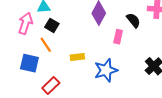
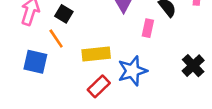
yellow rectangle: (77, 57) -> (96, 54), size x1.5
red rectangle: (51, 86) -> (99, 86), moved

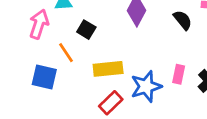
black square: (64, 14) -> (86, 30), moved
pink rectangle: (148, 28) -> (179, 74), moved

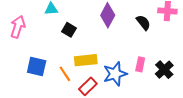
pink arrow: (39, 24) -> (18, 27), moved
orange line: (66, 53) -> (65, 74), moved

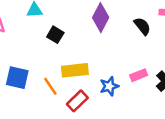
pink rectangle: (140, 64) -> (139, 75), turned 56
blue star: (115, 74) -> (109, 86), size x0.7

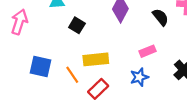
pink rectangle: (139, 75) -> (148, 51), moved
blue star: (109, 86) -> (139, 77), moved

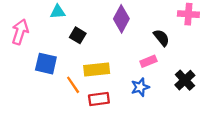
black semicircle: (160, 17) -> (161, 38), moved
blue square: (40, 67) -> (46, 64), moved
red rectangle: (98, 89) -> (99, 99), turned 36

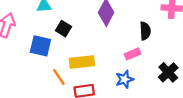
black semicircle: (161, 38) -> (145, 31), turned 36
blue square: (46, 64) -> (40, 46), moved

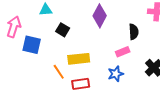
blue square: (40, 46) -> (32, 45), moved

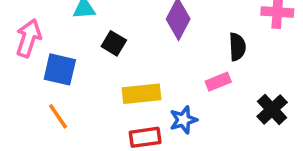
orange line: (59, 72) -> (58, 116), moved
blue star: (116, 74) -> (183, 120), moved

